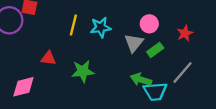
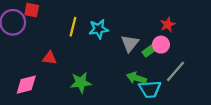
pink circle: (149, 24) -> (161, 45), moved
red star: (185, 33) -> (168, 25), moved
green star: (83, 71) -> (81, 82), moved

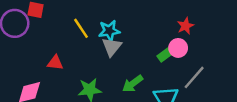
yellow line: (73, 27) -> (81, 28), turned -48
gray triangle: (130, 43) -> (112, 47), moved
green arrow: (136, 78) -> (133, 84), moved, turned -54

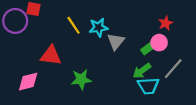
gray triangle: (112, 47) -> (116, 42), moved
red triangle: (55, 63) -> (51, 56), size x1.5
green arrow: (133, 84) -> (142, 71), moved

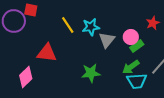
pink circle: (159, 43) -> (131, 37), moved
green star: (81, 79) -> (91, 73), moved
pink diamond: (28, 82) -> (26, 77), turned -30

